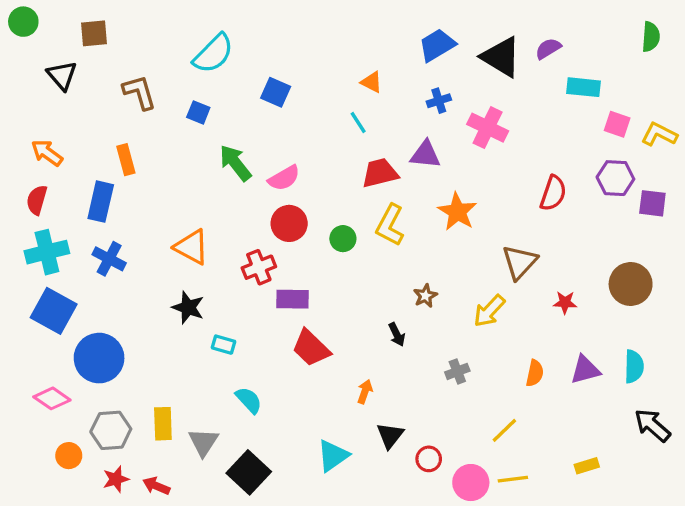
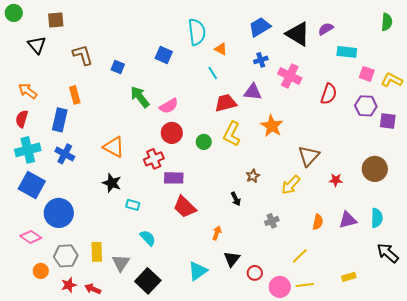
cyan semicircle: (213, 54) -> (197, 32), moved, turned -52
red semicircle: (553, 193) -> (329, 94), moved

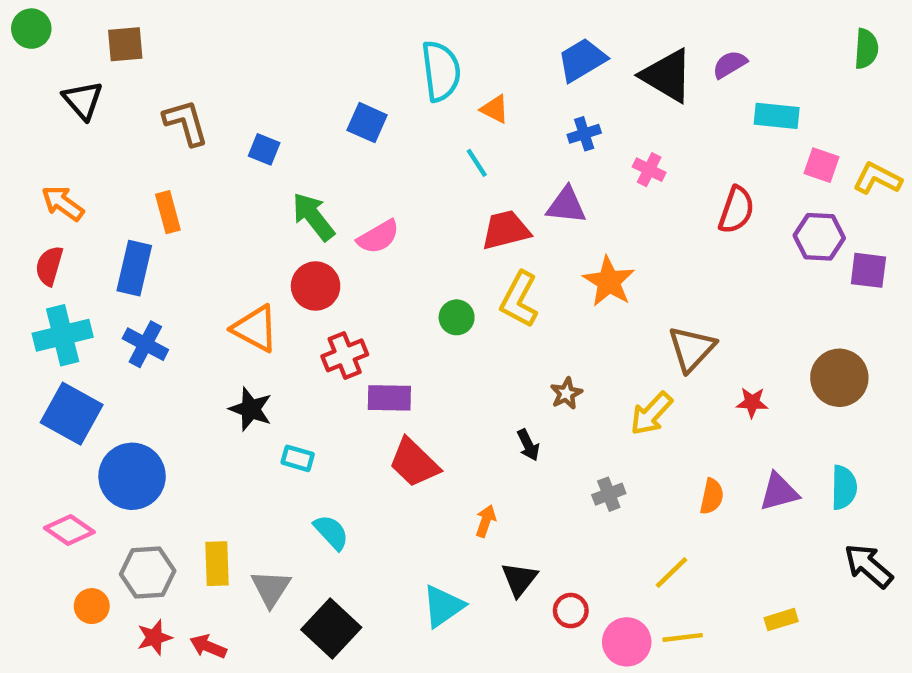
pink cross: (290, 76) -> (649, 170), size x0.6
red circle: (172, 133) -> (316, 286), moved

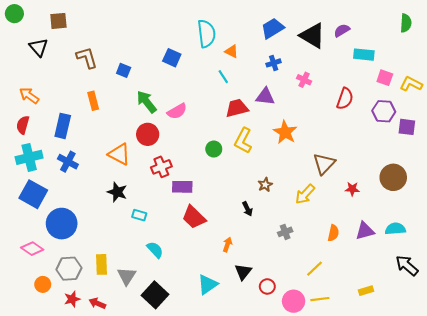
orange rectangle: (168, 212) -> (93, 101), moved
cyan semicircle: (844, 487) -> (395, 229), turned -96

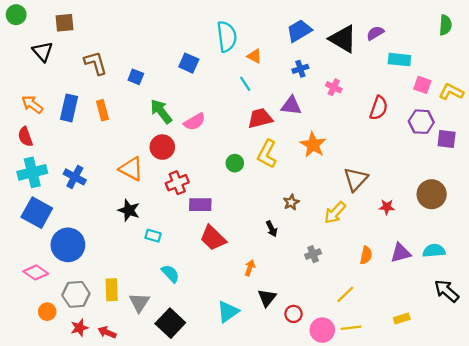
red semicircle: (23, 125) -> (25, 137), turned -36
blue rectangle: (63, 126) -> (69, 108), moved

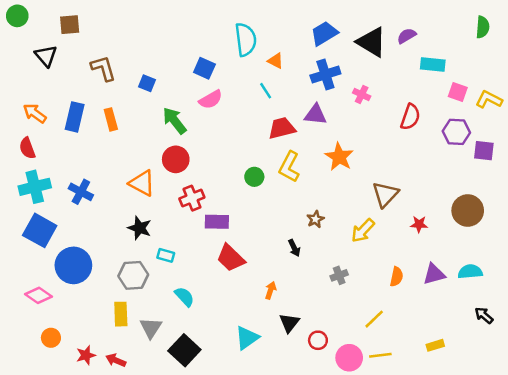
blue cross: (300, 69) -> (325, 75), size x1.6
pink semicircle: (195, 122) -> (211, 99), moved
black arrow: (447, 291) -> (484, 315), size x0.7
gray hexagon: (76, 294) -> (133, 275), moved

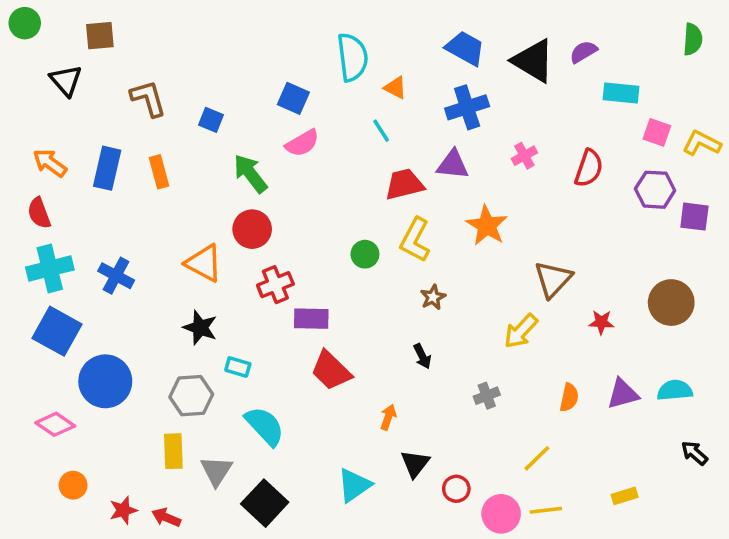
blue trapezoid: (324, 33) -> (465, 48), turned 60
pink cross: (362, 94) -> (524, 156), moved, turned 35
brown star: (315, 219) -> (433, 297), moved
cyan semicircle: (184, 297) -> (265, 426), size x1.4

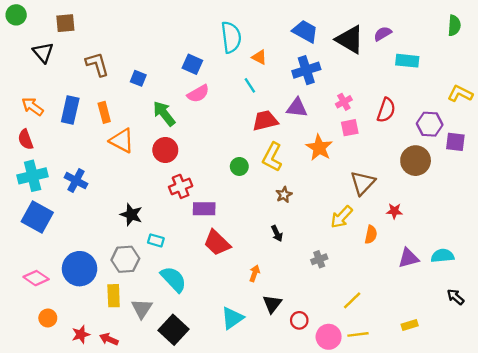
pink square: (657, 132) -> (350, 128), moved, turned -30
orange triangle: (204, 263) -> (122, 141), moved
brown circle: (671, 303) -> (416, 161), moved
blue circle: (105, 381) -> (80, 269), moved
orange semicircle: (569, 397) -> (371, 235), moved

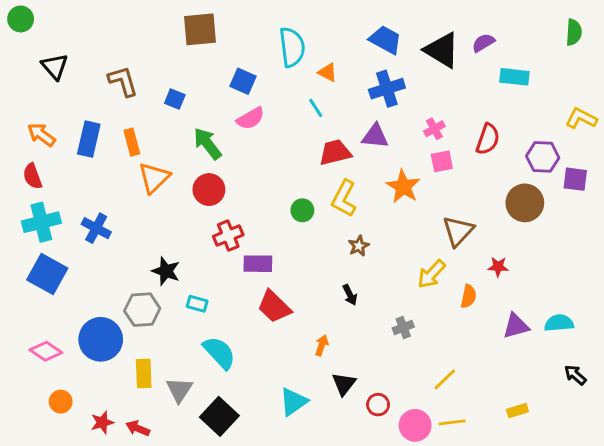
brown square: (65, 23) -> (200, 29), moved, size x1.4
orange triangle: (122, 141) -> (154, 178), turned 48
gray hexagon: (125, 259) -> (142, 310), moved

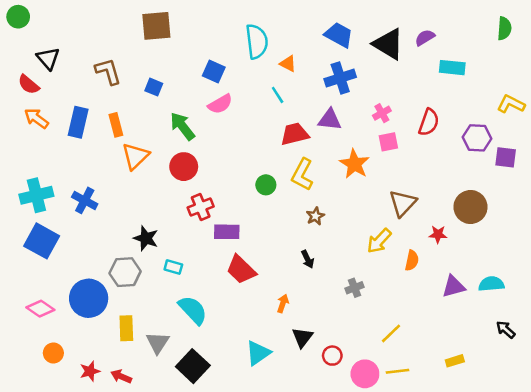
brown square: (200, 29) -> (156, 26), moved
red semicircle: (32, 176) -> (29, 84), moved, turned -30
brown circle: (525, 203) -> (470, 207), moved

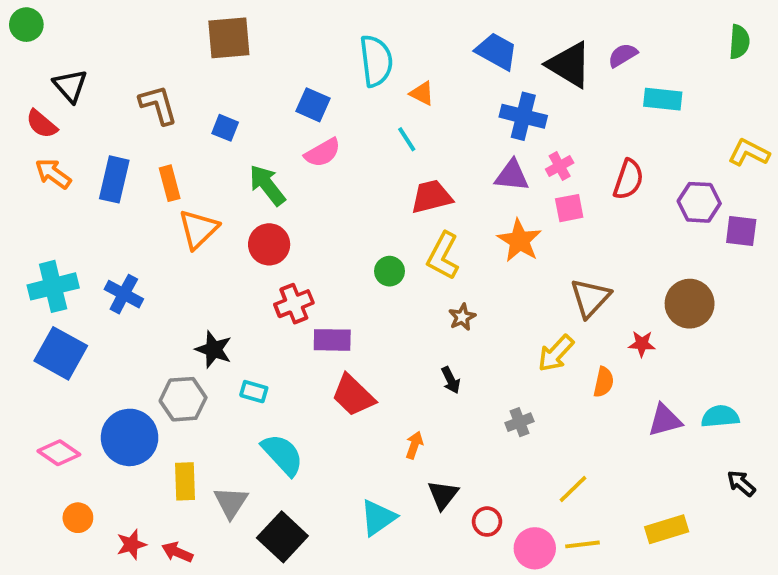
blue cross: (340, 78) -> (523, 116), moved, turned 32
purple triangle: (330, 120) -> (512, 176), moved
yellow rectangle: (455, 361) -> (667, 529), size x1.5

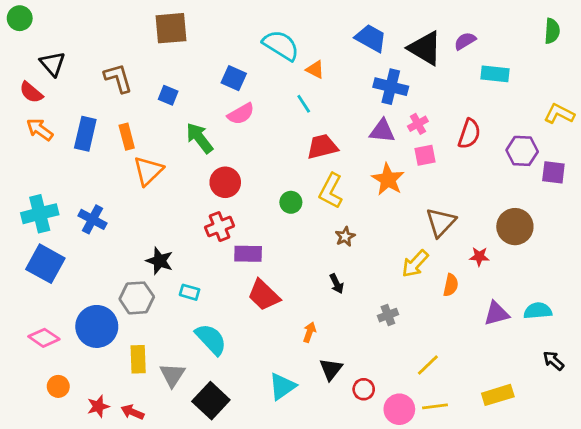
cyan semicircle: (376, 61) -> (281, 45), turned -51
red circle: (269, 244) -> (225, 182), moved

